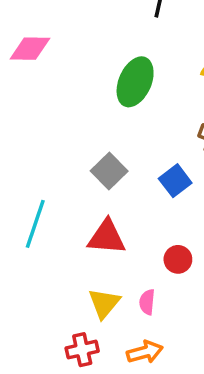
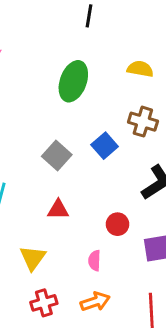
blue square: (175, 181) -> (105, 146), moved
red triangle: (107, 237) -> (58, 210), size x0.7
yellow triangle: (104, 303) -> (33, 258), moved

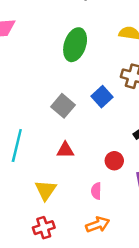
red cross: (44, 303) -> (44, 228), moved

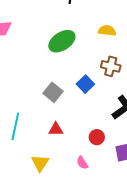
green ellipse: (75, 45) -> (62, 41), turned 40
pink semicircle: (96, 191) -> (82, 163), turned -32

